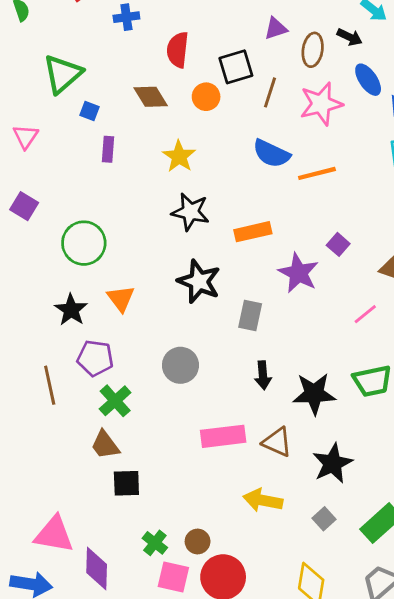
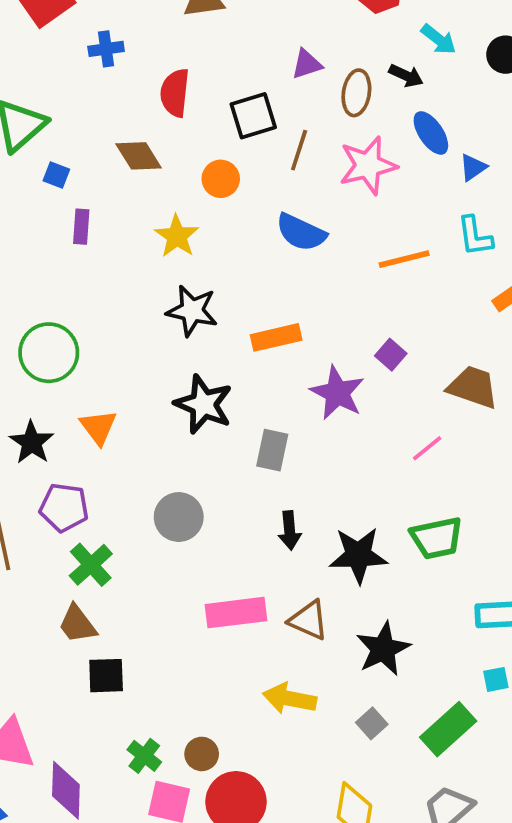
orange circle: (206, 97) -> (221, 179), moved
orange line: (317, 173) -> (404, 259), moved

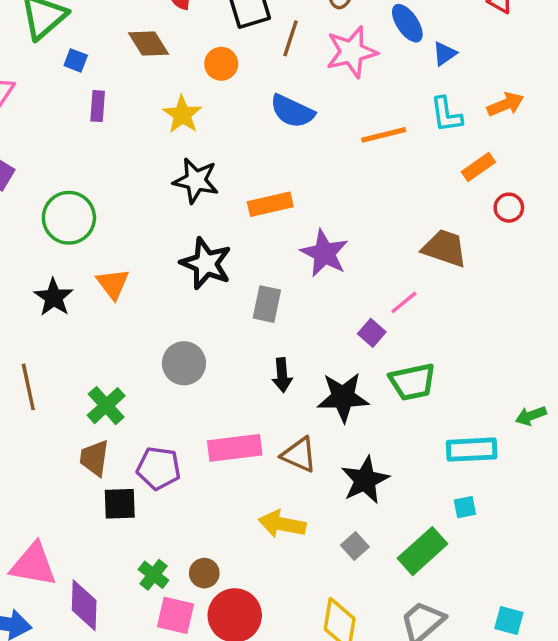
purple square: (391, 355) -> (372, 333), moved
purple pentagon: (64, 507) -> (159, 468), moved
brown trapezoid: (77, 624) -> (94, 458), turned 45

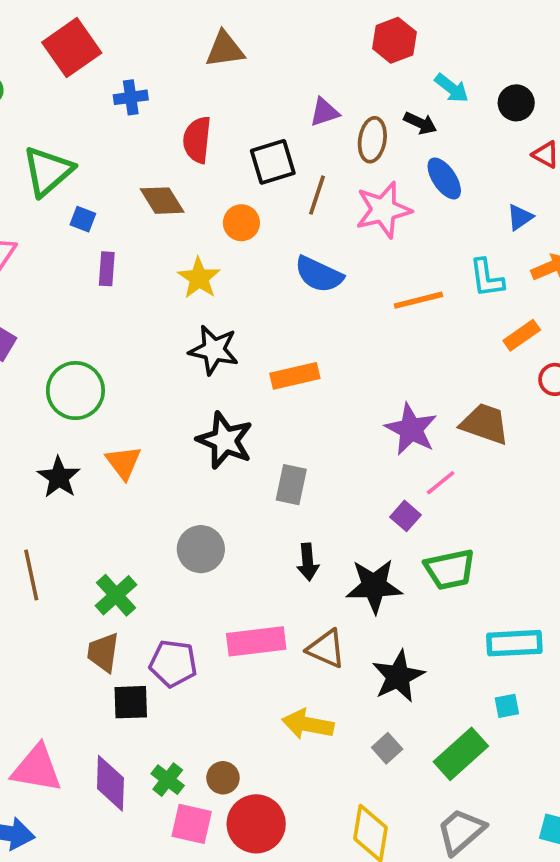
blue triangle: (445, 54) -> (520, 217), moved
purple star: (324, 253) -> (411, 429), moved
purple diamond: (84, 605) -> (110, 783), moved

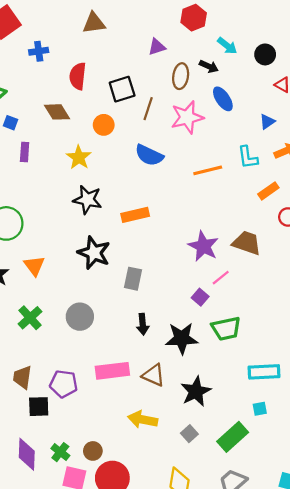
purple triangle: (324, 112) -> (157, 47), moved
green cross: (116, 595) -> (30, 318), moved

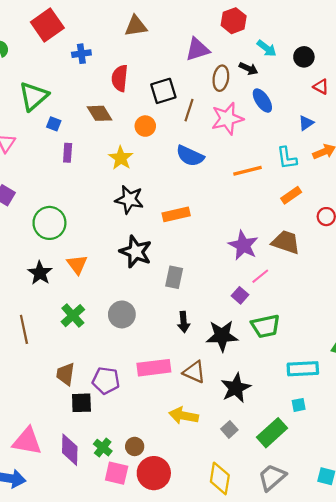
purple triangle: (157, 47) -> (197, 49), size x1.4
orange rectangle: (268, 191) -> (291, 195), moved

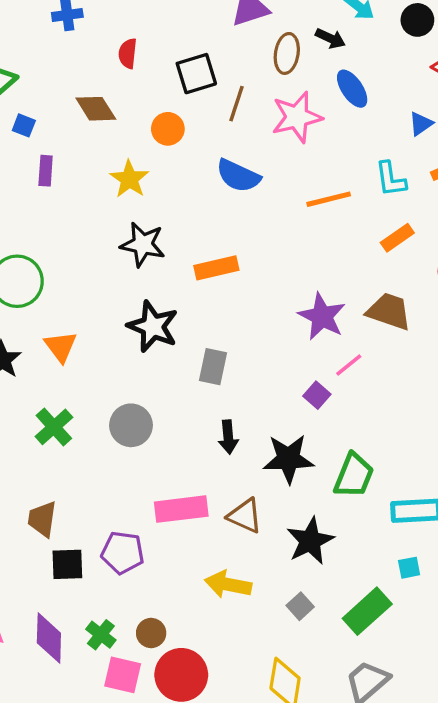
red semicircle: (120, 78) -> (128, 53), size x0.7
green trapezoid: (266, 326) -> (354, 476), moved, turned -56
purple pentagon: (106, 380) -> (123, 553), moved

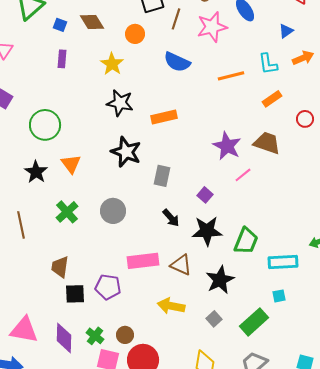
blue square: (24, 125) -> (60, 25), moved
purple square: (317, 395) -> (205, 195), moved
black arrow: (228, 437) -> (171, 218), turned -36

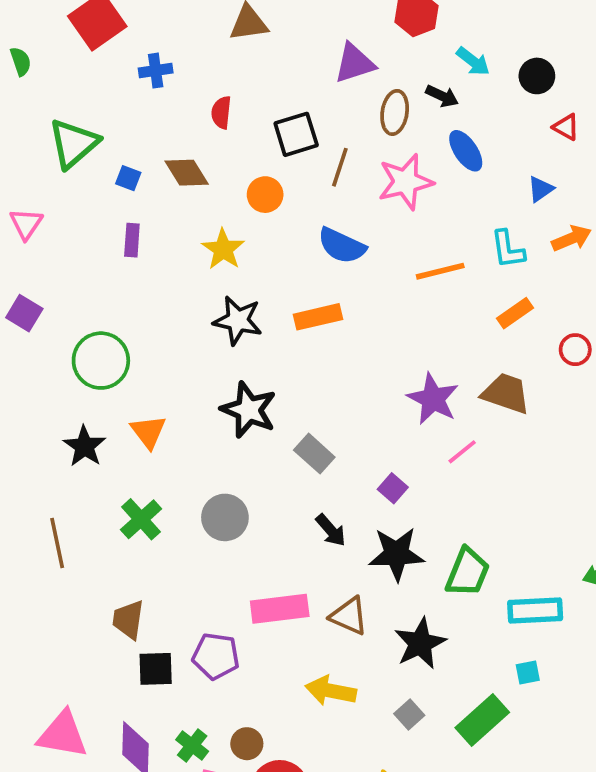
orange rectangle: (164, 117) -> (318, 317), moved
gray rectangle: (162, 176) -> (314, 454), turned -60

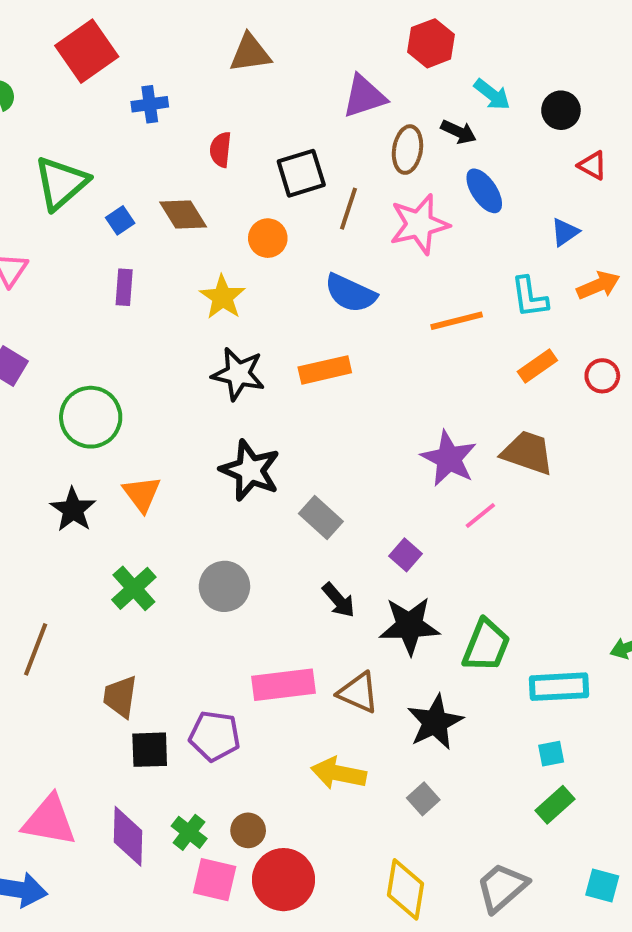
blue square: (128, 178) -> (120, 220), turned 35
red circle: (575, 350) -> (602, 376), moved
brown line: (57, 543) -> (36, 649), moved, turned 33
green rectangle: (482, 720) -> (555, 805), moved, size x0.7

